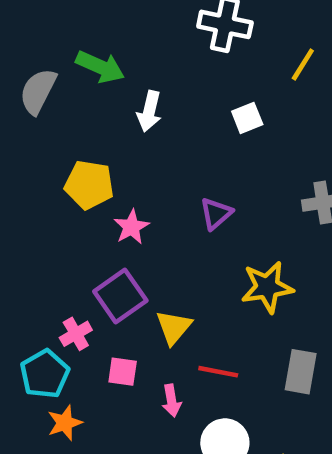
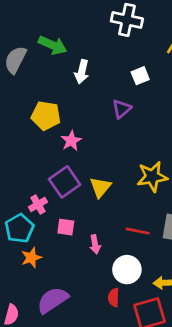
purple triangle: (216, 214) -> (122, 109), moved
yellow triangle: (174, 327) -> (100, 187), moved
red line: (218, 372) -> (138, 231), moved

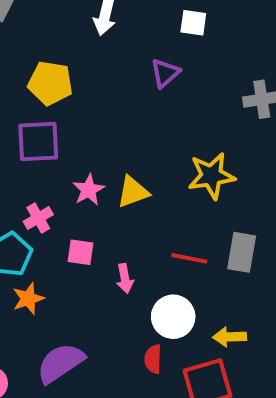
white square: (140, 76) -> (193, 23), turned 30
pink star: (71, 141) -> (89, 190), moved
purple square: (65, 182) -> (38, 142), moved, turned 32
yellow triangle: (100, 187) -> (133, 192), turned 30

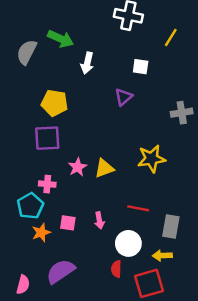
pink cross: (38, 218) -> (47, 184), turned 35
pink square: (81, 252) -> (68, 223), moved
gray rectangle: (242, 252) -> (171, 226), moved

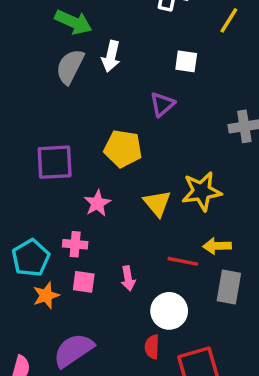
gray semicircle: (27, 52) -> (70, 67), moved
yellow pentagon: (55, 103) -> (123, 149), moved
yellow triangle: (104, 168) -> (157, 203), moved, turned -50
pink cross: (47, 184) -> (75, 244), moved
yellow arrow: (162, 256) -> (217, 246), moved

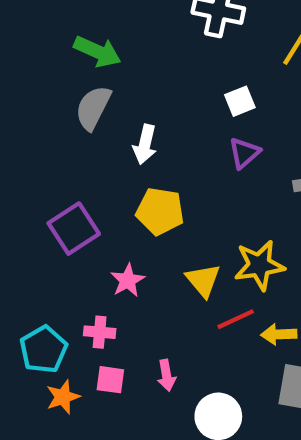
white arrow: (111, 56) -> (145, 144), moved
white square: (186, 61) -> (240, 101), turned -30
purple triangle: (162, 104) -> (244, 153), moved
purple square: (55, 162) -> (74, 229), turned -30
red line: (183, 261) -> (236, 319), moved, turned -36

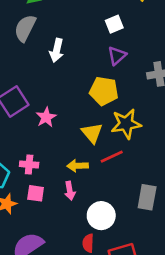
yellow pentagon: (160, 211) -> (104, 91), moved
pink star: (128, 280) -> (46, 117), moved
yellow arrow: (279, 334) -> (78, 166), moved

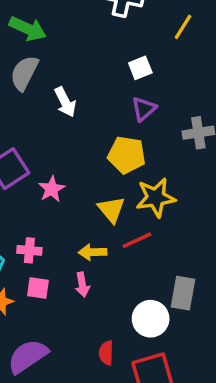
white arrow: (57, 50) -> (65, 102), turned -40
white circle: (101, 216) -> (151, 319), moved

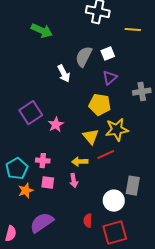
yellow line: (183, 27) -> (133, 30), turned 63
gray semicircle: (24, 73) -> (84, 57), moved

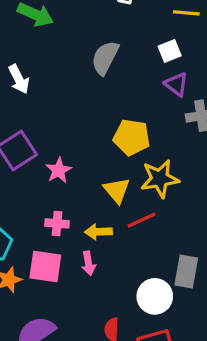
white square: (108, 54) -> (170, 51), moved
white arrow: (64, 74) -> (19, 79), moved
purple triangle: (110, 78) -> (176, 84), moved, turned -42
pink cross: (43, 161) -> (57, 223), moved
pink square: (48, 183) -> (45, 267), size x1.5

